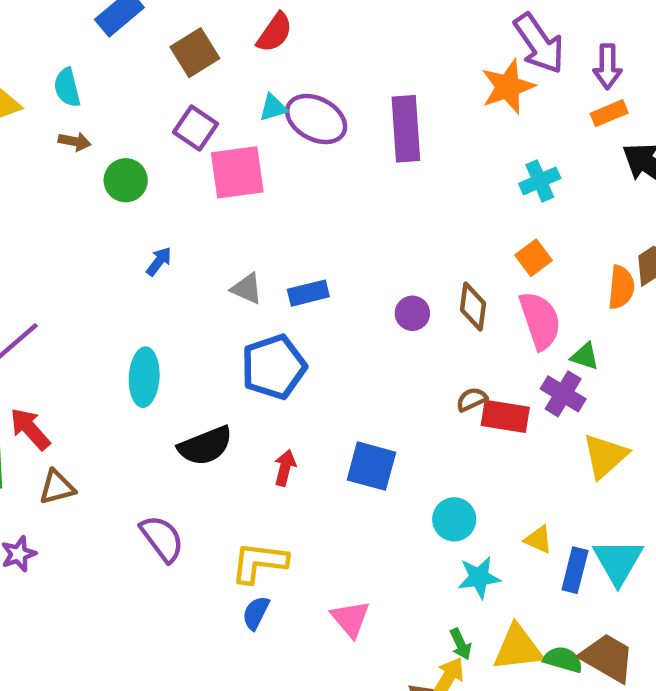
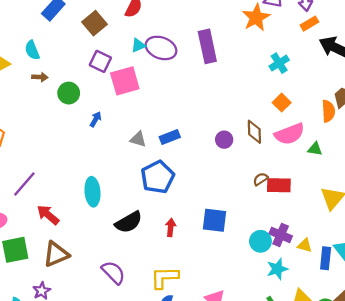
blue arrow: (159, 261) -> (96, 119), moved
pink semicircle: (540, 320) -> (290, 134), turned 96
purple cross: (563, 394) -> (281, 235), moved
red arrow: (30, 429) -> (48, 215), moved
brown triangle: (57, 487) -> (56, 254), size x1.4

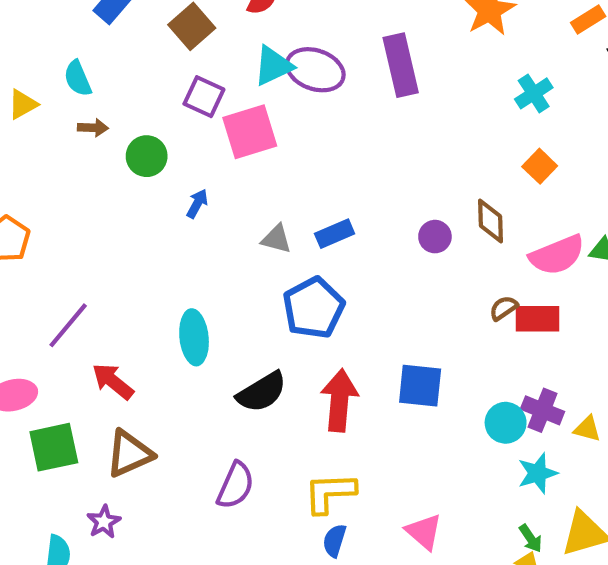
cyan triangle: (138, 45) -> (273, 66), size x1.5
pink semicircle: (290, 134) -> (557, 255), moved
red arrow: (171, 227) -> (339, 400), size x1.8
purple semicircle: (113, 272) -> (235, 485), turned 70

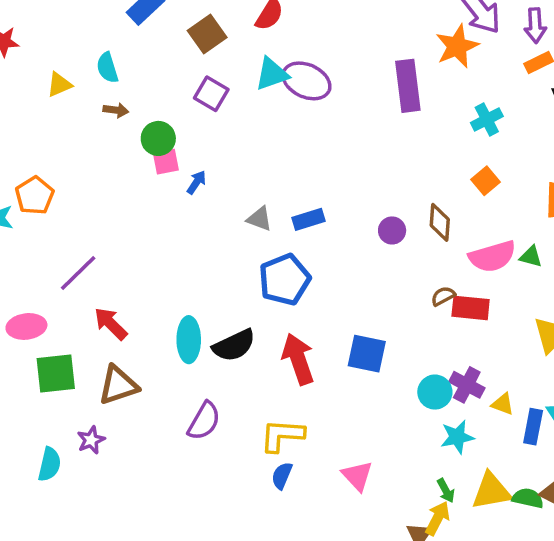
purple rectangle: (401, 65) -> (408, 86), moved
pink square: (250, 132) -> (166, 162), moved, size x0.6
cyan ellipse: (194, 337) -> (189, 340), moved
red arrow: (339, 400) -> (298, 359), turned -30

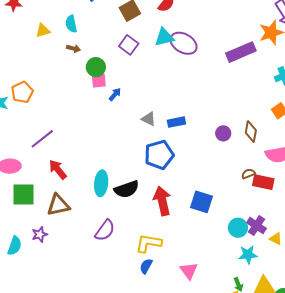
purple rectangle: (408, 86) -> (241, 52), turned 68

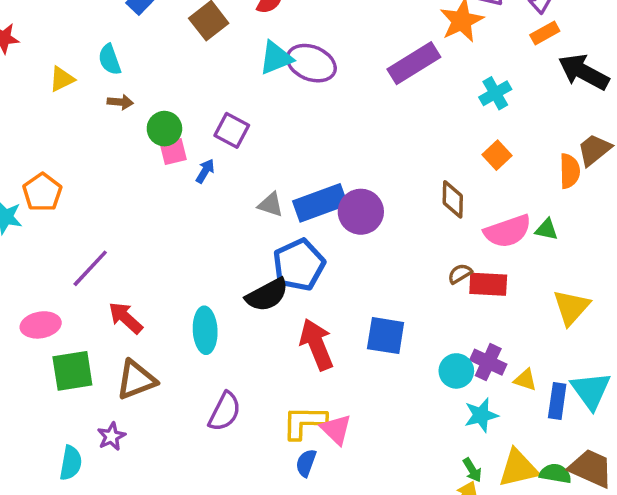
purple square: (129, 45) -> (232, 130), moved
blue rectangle: (176, 122) -> (320, 203), size x1.6
purple circle: (223, 133) -> (361, 212), moved, size x1.6
black semicircle: (127, 189) -> (267, 295), moved
pink triangle: (189, 271) -> (336, 429), moved

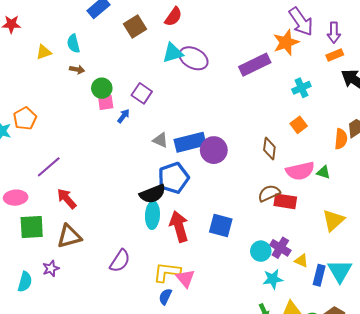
brown semicircle: (460, 274) -> (269, 193), size x1.5
cyan ellipse: (205, 330) -> (152, 215), moved

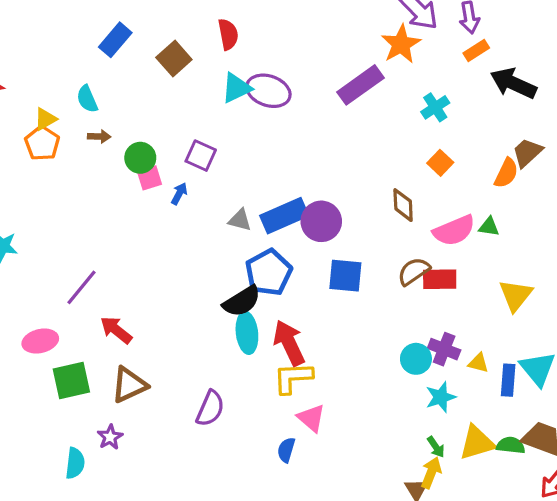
red semicircle: (173, 17) -> (228, 34), turned -36
orange pentagon: (25, 118) -> (42, 143), moved
orange semicircle: (341, 139) -> (506, 173), turned 30
blue square: (221, 226) -> (345, 276), moved
yellow L-shape: (167, 272) -> (293, 378), moved

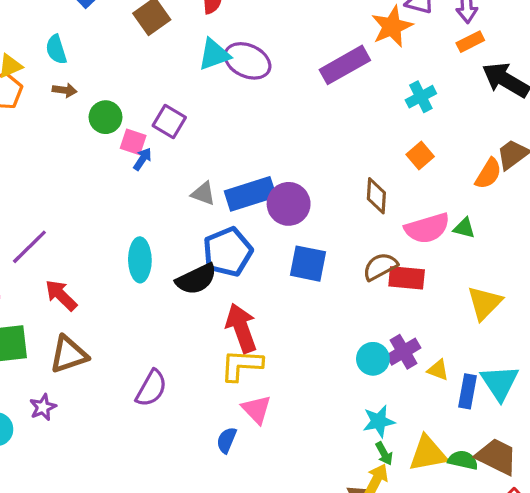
pink square: (150, 178) -> (133, 142), moved, turned 30
cyan ellipse: (247, 333) -> (140, 260), moved
purple cross: (444, 349) -> (404, 352), turned 32
cyan star: (441, 397) -> (379, 421), moved

